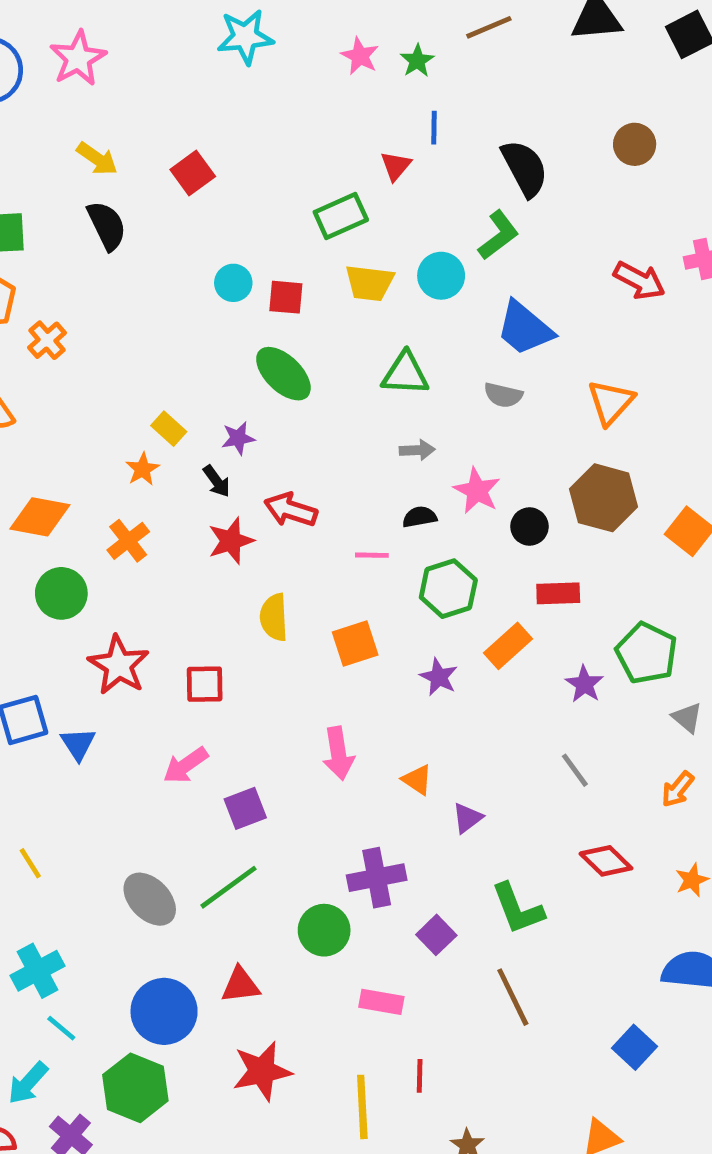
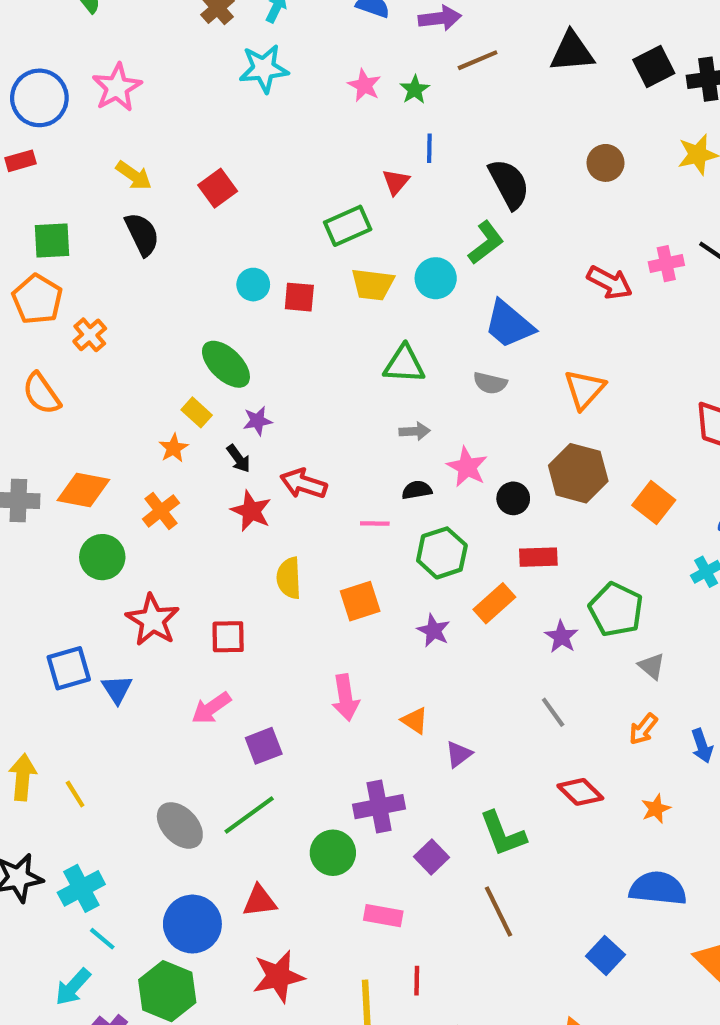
green ellipse: (283, 374) -> (226, 364), moved
red star: (231, 541) -> (251, 511), turned -30

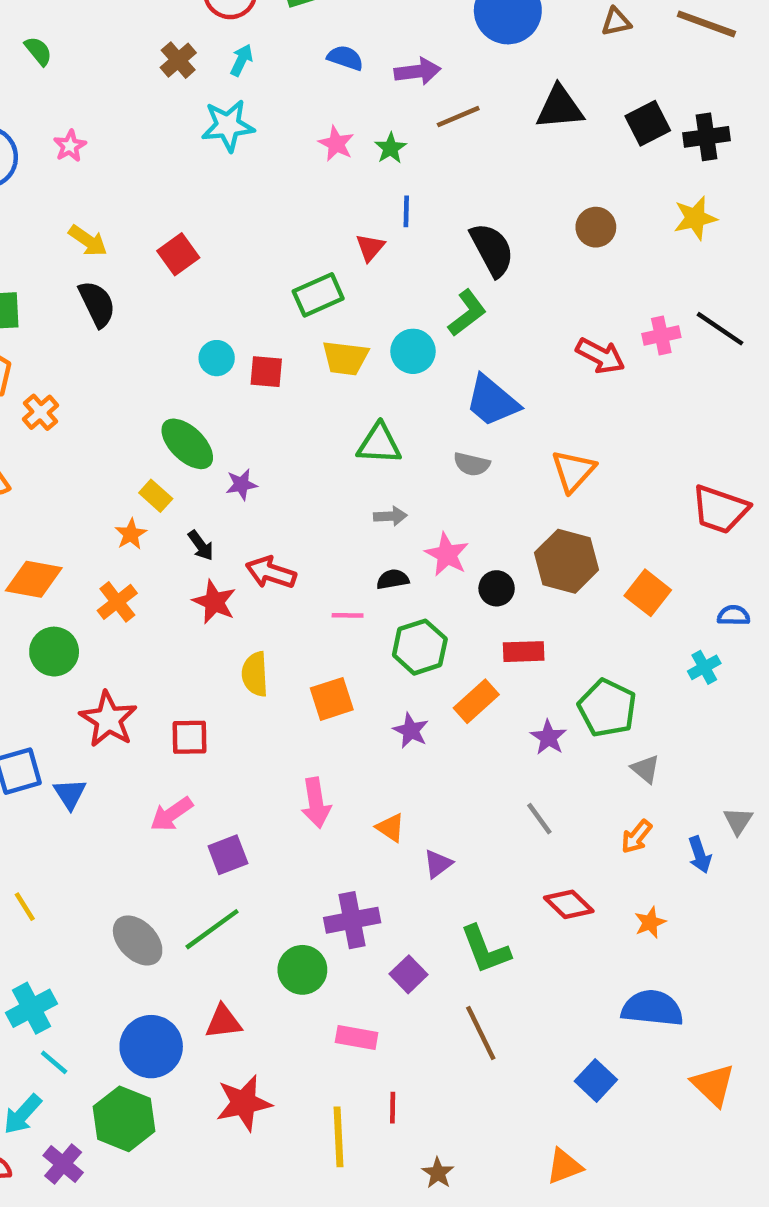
pink star: (117, 87) -> (70, 146), size x0.6
purple star: (257, 421) -> (241, 484), moved

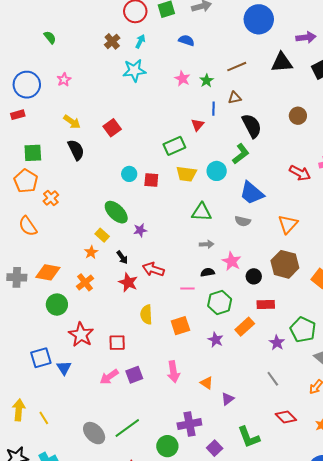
brown triangle: (616, 22) -> (235, 98), moved
purple arrow: (418, 71) -> (306, 37), moved
purple square: (228, 855) -> (134, 375), moved

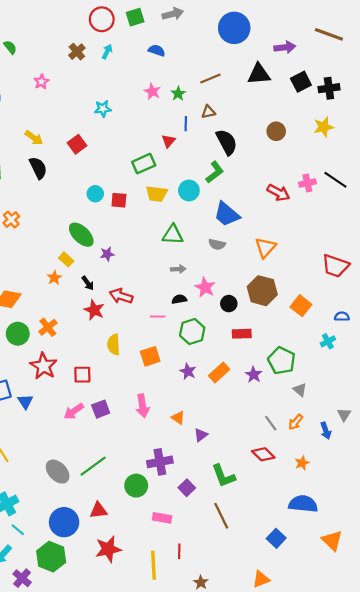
cyan star: (134, 71) -> (103, 109), moved, size x0.7
pink star: (64, 80) -> (41, 82), moved
orange cross: (85, 282) -> (48, 327), moved
orange rectangle: (245, 327) -> (219, 372), moved
gray line: (273, 379) -> (271, 423), moved

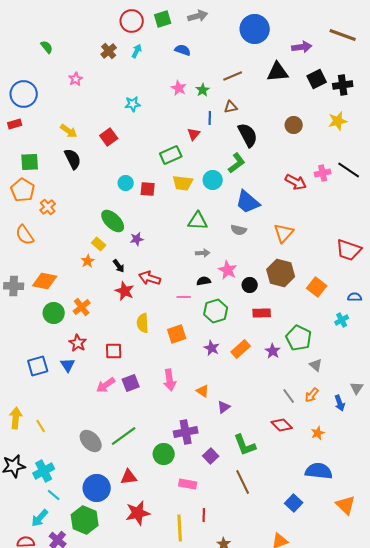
red star: (44, 366) -> (78, 343), size x0.7
blue triangle: (25, 402) -> (68, 365), moved

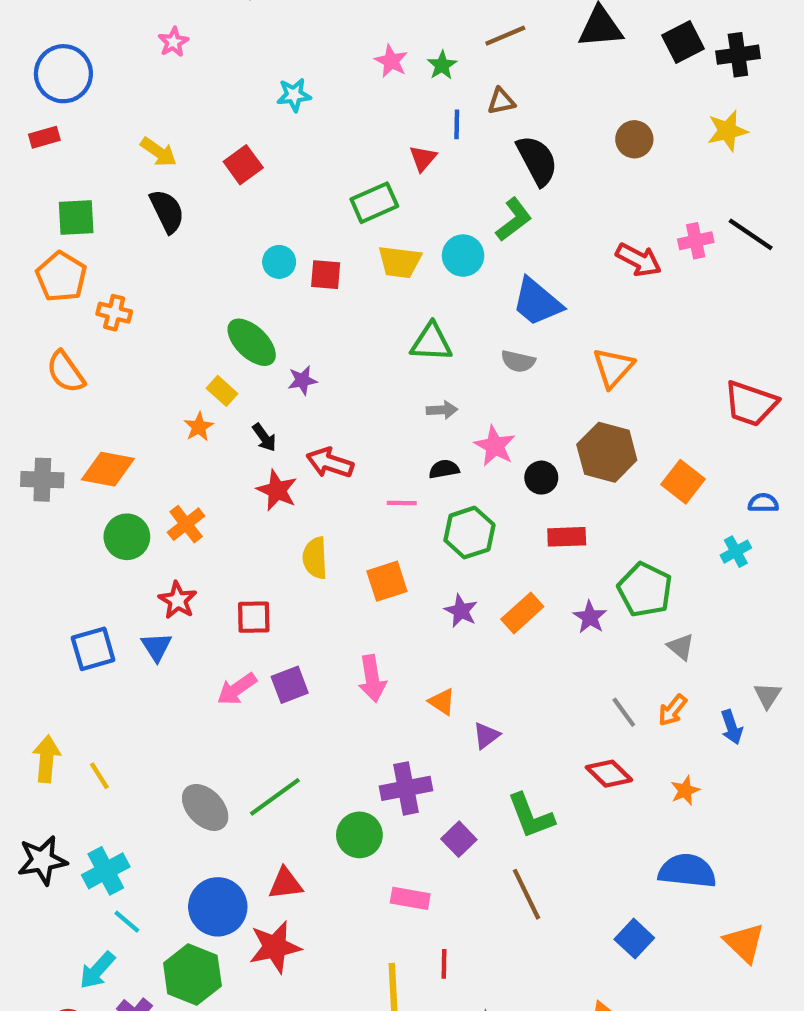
orange cross: (48, 207) -> (114, 313), turned -35
red star: (138, 513) -> (275, 947), moved

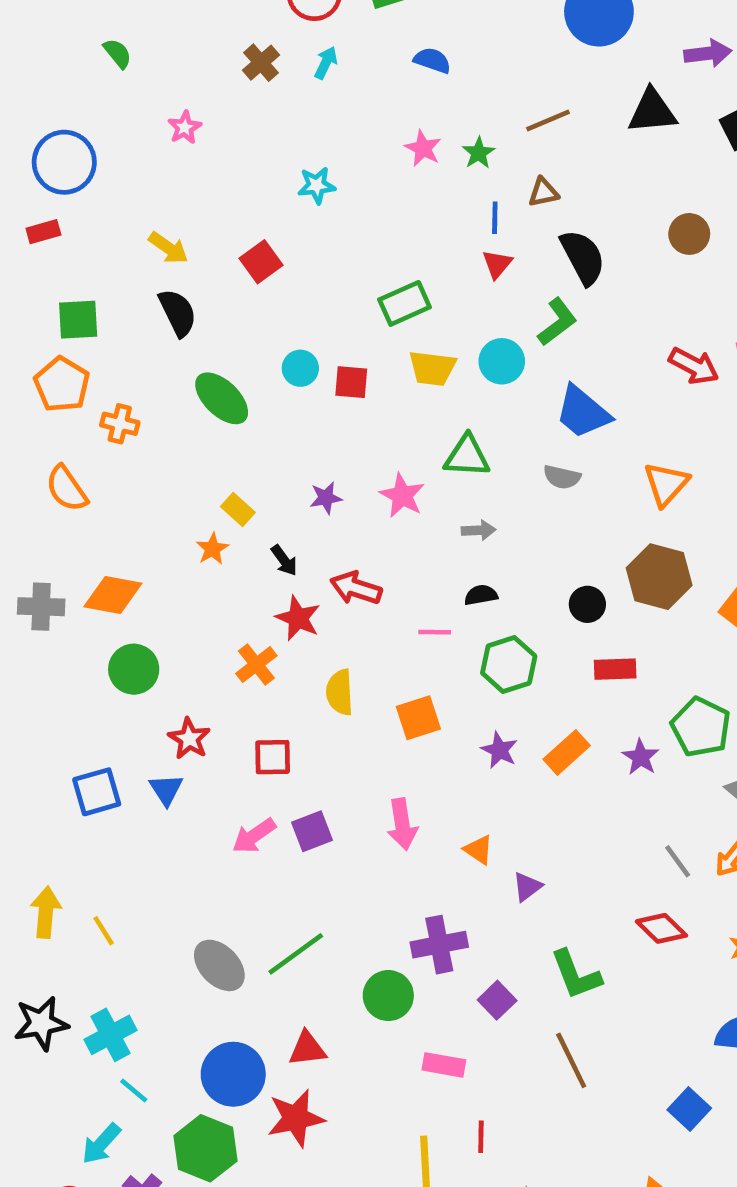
red triangle: (423, 158) -> (497, 264), moved
green ellipse: (252, 342) -> (222, 398), moved
pink star: (495, 446) -> (402, 496), moved
orange cross: (186, 524) -> (256, 665), moved

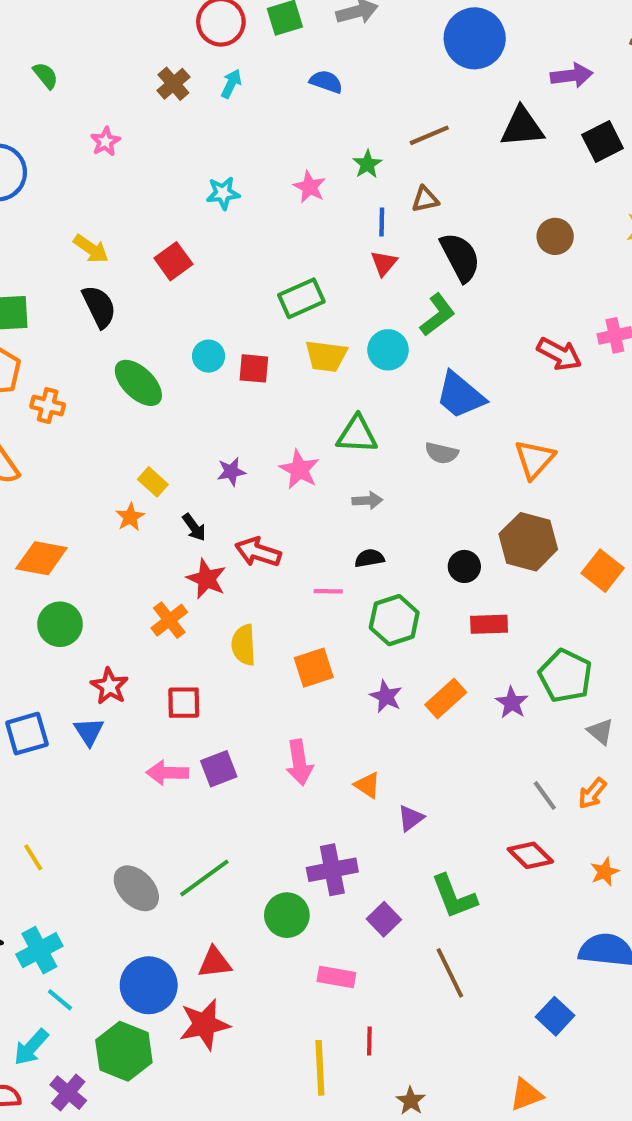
pink star: (423, 148) -> (310, 187), moved
pink arrow: (254, 836) -> (167, 773), turned 36

